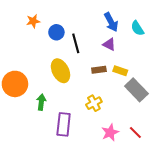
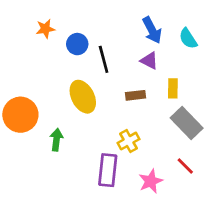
yellow rectangle: (120, 71) -> (173, 88), moved, turned 72
purple rectangle: (64, 124) -> (108, 170), moved
red line: (135, 132) -> (185, 166), moved

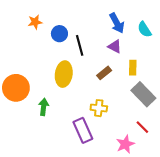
brown rectangle: (135, 95) -> (104, 73), turned -32
yellow ellipse: (83, 97) -> (64, 74), turned 35
yellow cross: (129, 141) -> (99, 108), turned 35
purple rectangle: (108, 170) -> (83, 130), turned -30
pink star: (151, 181) -> (125, 144), moved

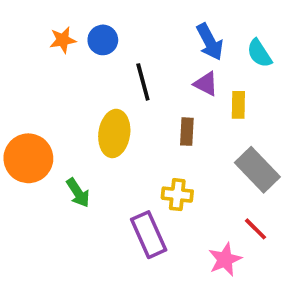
blue circle: (59, 34) -> (103, 40), moved
yellow rectangle: (133, 68) -> (238, 105), moved
brown rectangle: (104, 73) -> (187, 132), turned -48
green arrow: (44, 107) -> (78, 193), turned 140

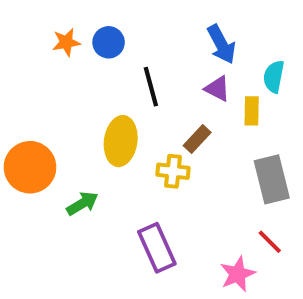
cyan semicircle: (259, 53) -> (274, 77), moved, turned 44
brown rectangle: (187, 132) -> (197, 139), turned 40
gray rectangle: (257, 170) -> (272, 179), turned 30
green arrow: (78, 193) -> (82, 203), turned -88
yellow cross: (177, 195) -> (173, 171), moved

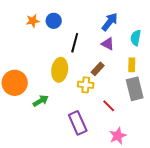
blue arrow: (221, 44) -> (110, 22), turned -114
black line: (151, 87) -> (75, 43), turned 30
yellow rectangle: (252, 111) -> (132, 65), moved
red line: (270, 242) -> (109, 106), moved

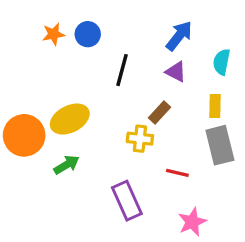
yellow ellipse: (60, 70) -> (70, 119), moved, turned 55
red line: (109, 106) -> (177, 173), turned -32

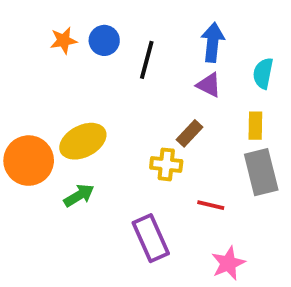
blue arrow: (179, 36) -> (213, 42), turned -32
black line: (122, 70) -> (147, 60), moved

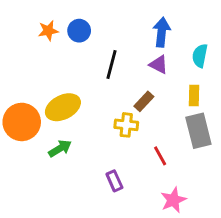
black line: (147, 60) -> (112, 65), moved
red line: (211, 205) -> (160, 156), turned 48
purple rectangle: (151, 238) -> (114, 181), size x0.6

